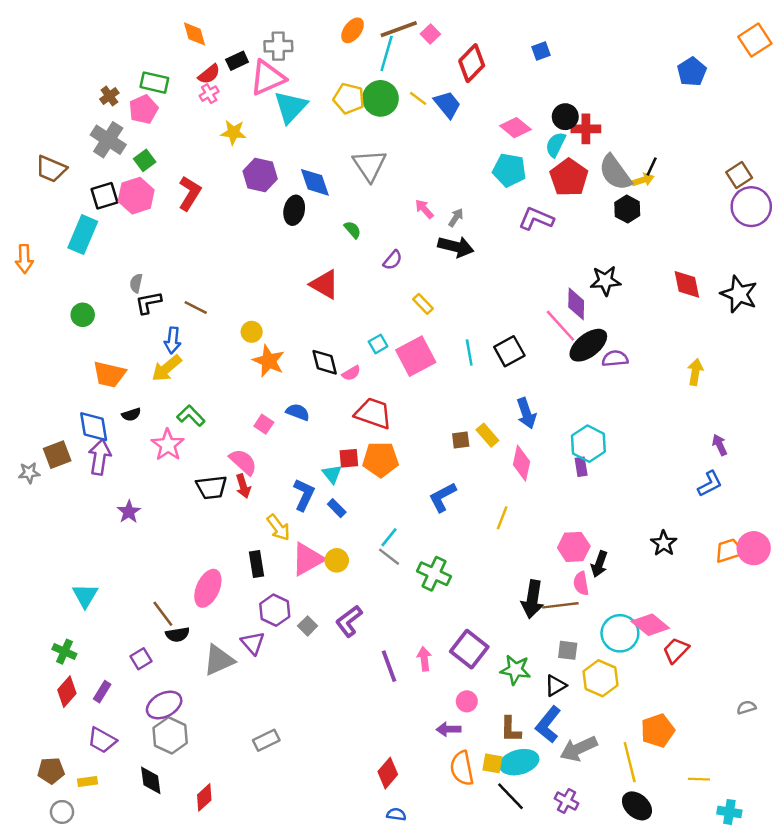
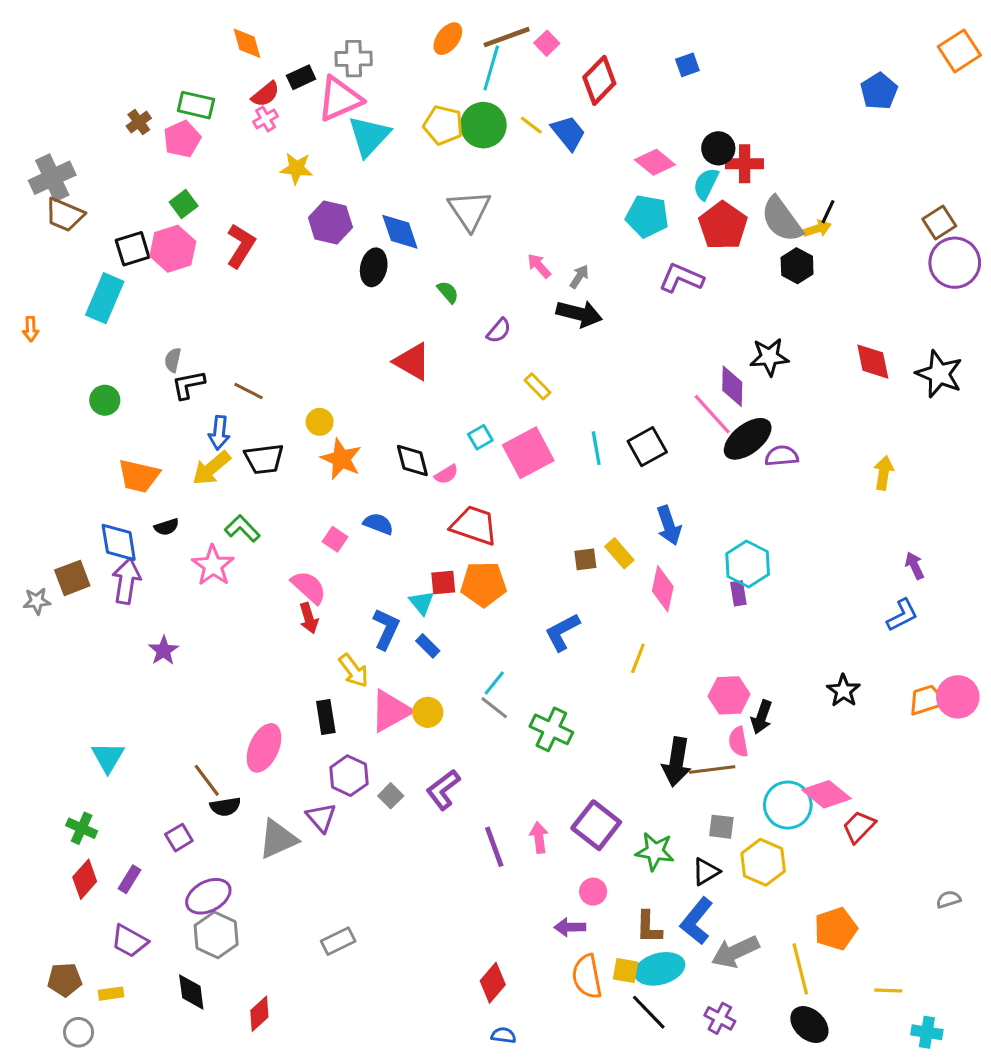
gray cross: (108, 140) -> (52, 178), moved, turned 32
orange arrow: (24, 259) -> (31, 329), size x0.7
black trapezoid: (212, 487) -> (264, 459), moved

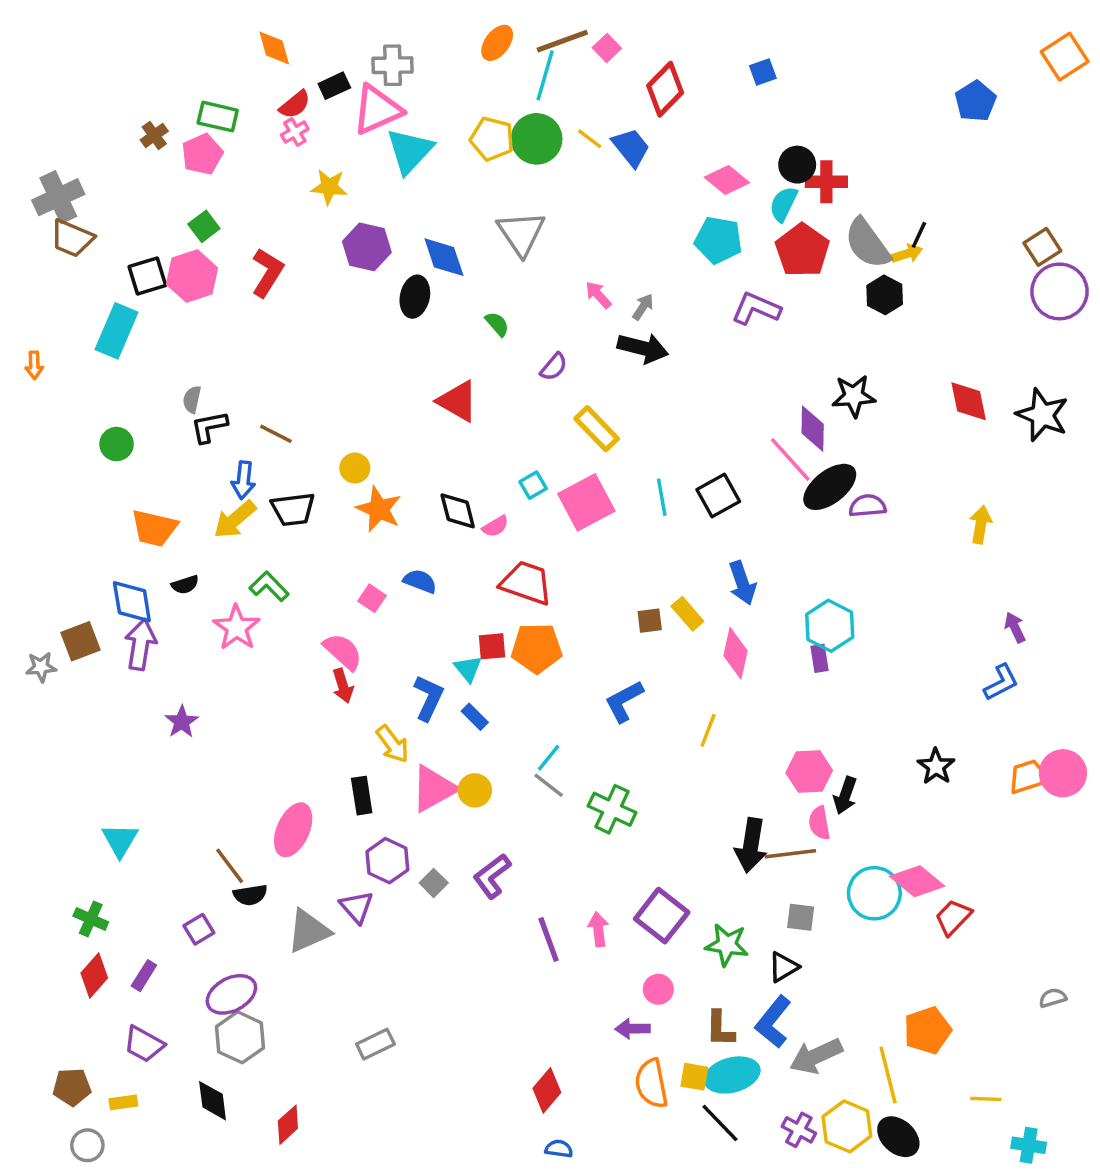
yellow rectangle: (537, 386) -> (597, 429), size x1.5
yellow hexagon: (763, 862) -> (847, 1126), moved

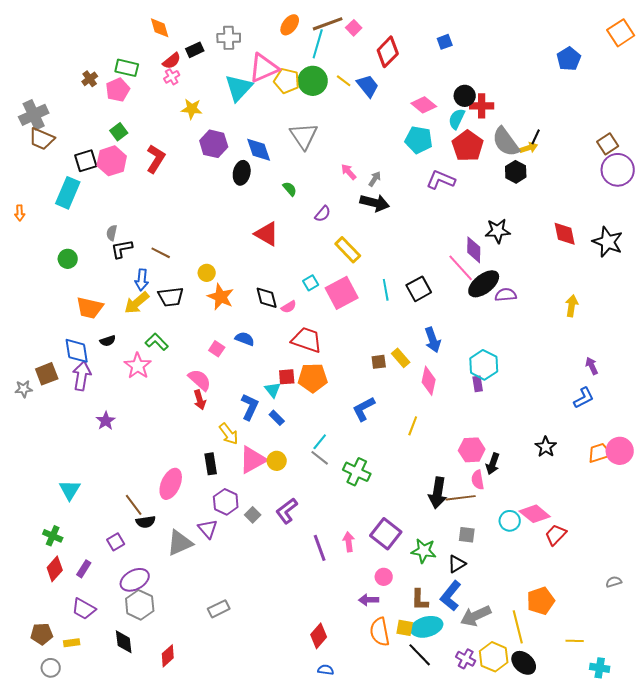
pink triangle: (377, 110) -> (264, 68), moved
cyan circle: (874, 893) -> (510, 521), size x0.7

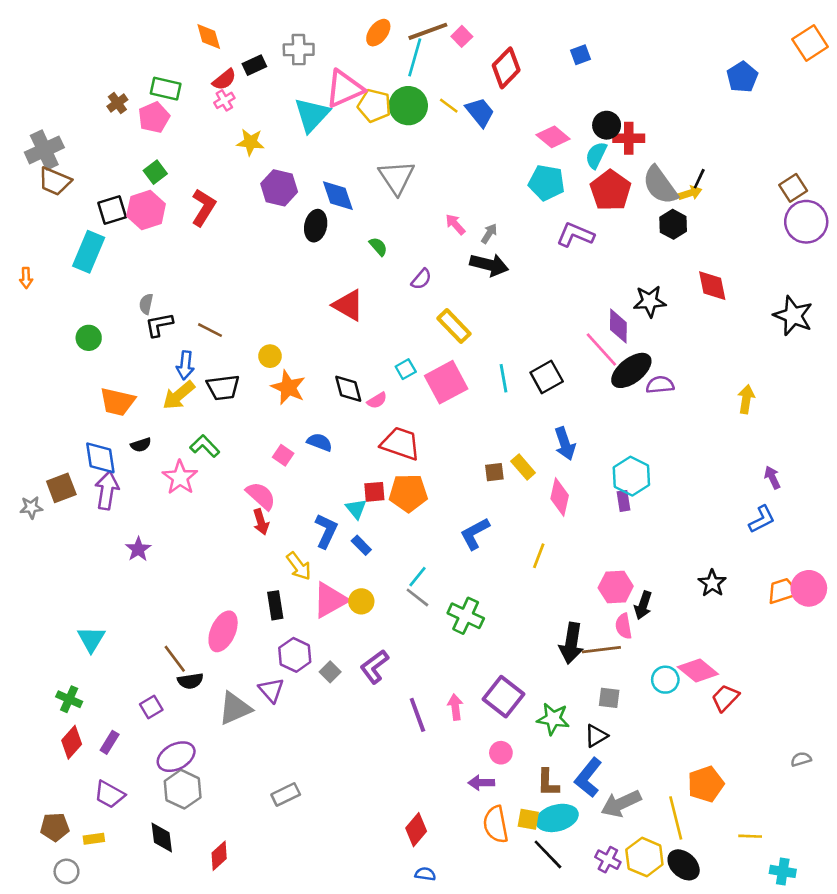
red diamond: (565, 234) -> (712, 286), moved

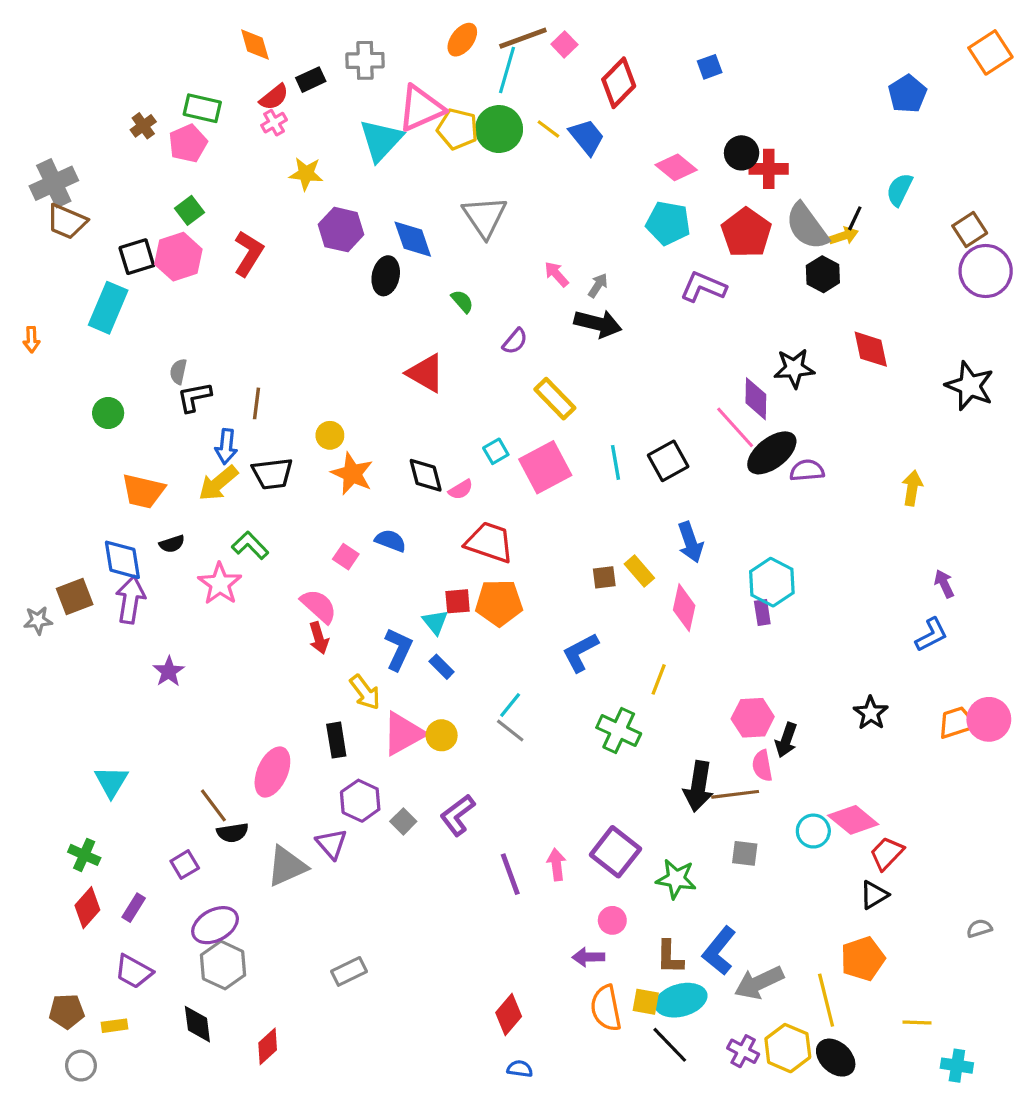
cyan semicircle: (596, 155) -> (899, 190), moved
brown line: (210, 330) -> (256, 403), turned 70
green cross: (466, 616) -> (619, 731), moved
black triangle: (596, 736) -> (874, 895), moved

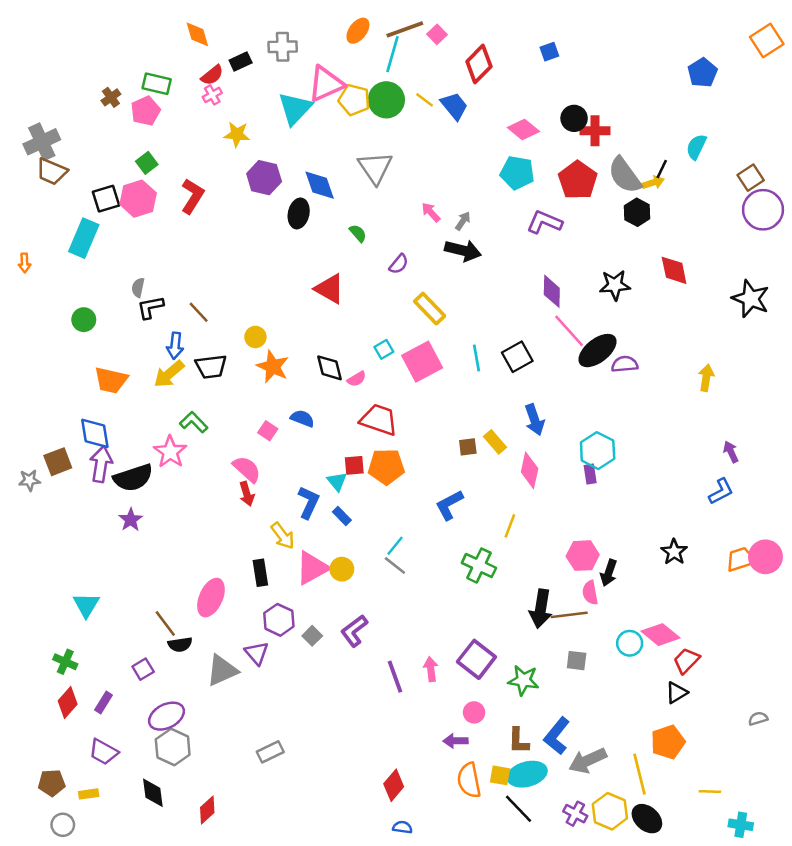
purple diamond: (756, 399) -> (552, 291), moved
brown line: (256, 403) -> (199, 312), turned -50
black semicircle: (172, 544) -> (133, 478), moved, size x2.0

